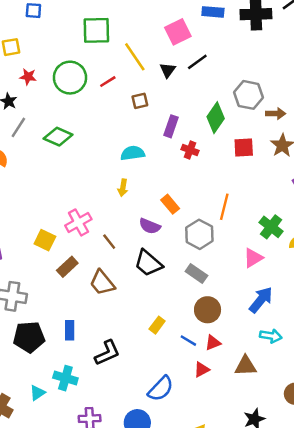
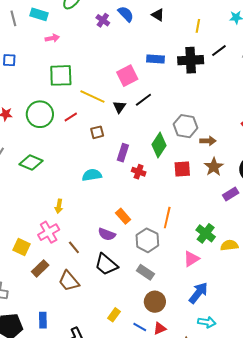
yellow line: (135, 57) -> (92, 97), turned -30
yellow arrow: (123, 188) -> (59, 206), moved

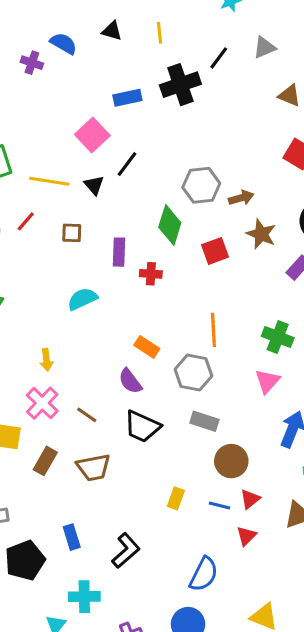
yellow line: (198, 26) -> (160, 33), moved
brown square: (97, 132) -> (72, 233), turned 32
purple semicircle: (107, 234) -> (130, 381), turned 48
brown trapezoid: (69, 281) -> (94, 467), turned -45

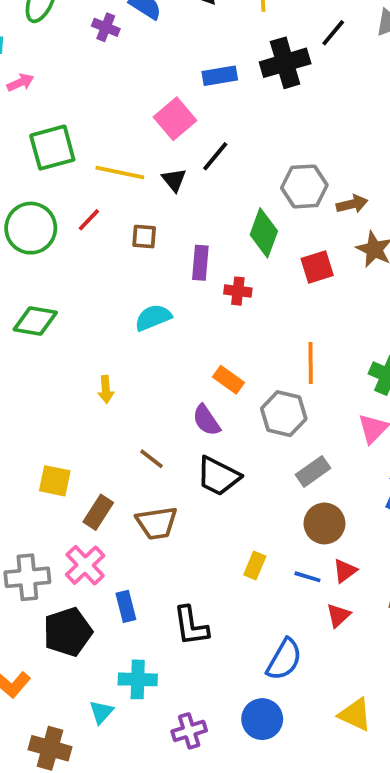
pink cross: (42, 403) -> (85, 565), moved
gray rectangle: (204, 421) -> (313, 471), moved, turned -56
black L-shape: (126, 551) -> (191, 626), turned 120

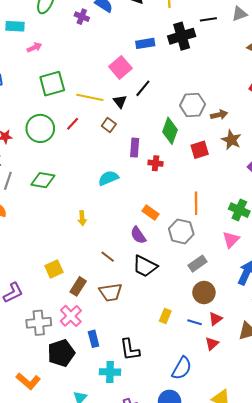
black line: (333, 33) -> (208, 19), turned 42
brown square: (144, 237) -> (109, 125), moved, turned 32
yellow square: (55, 481) -> (54, 269), turned -36
cyan cross: (138, 679) -> (110, 372), moved

